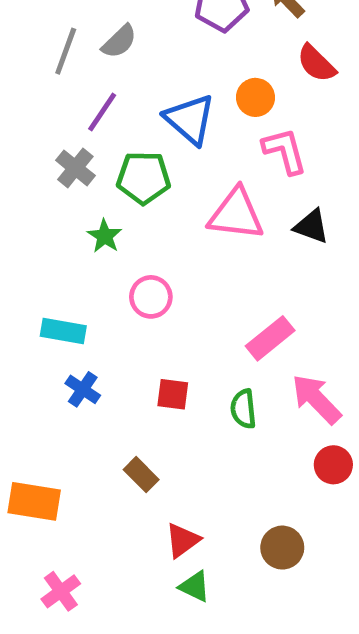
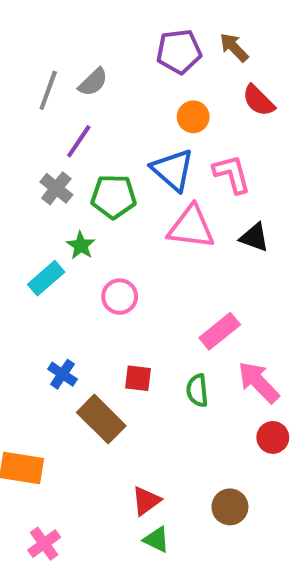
orange circle: (255, 97) -> (193, 117), moved
blue triangle: (190, 119) -> (173, 170), moved
cyan rectangle: (63, 331) -> (46, 278), moved, turned -51
brown rectangle: (141, 475) -> (101, 419), moved, size x1.6

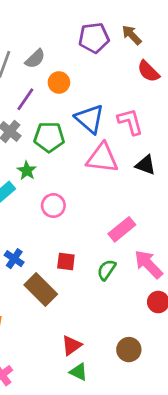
orange circle: (193, 117) -> (59, 82), moved
green semicircle: (197, 390) -> (106, 270), turned 40

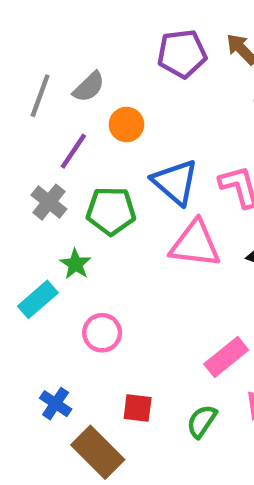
pink circle: (53, 206) -> (102, 333), moved

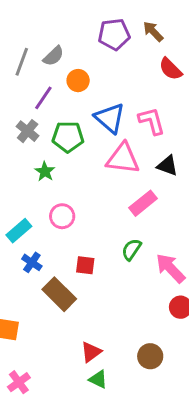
cyan rectangle: (38, 299) -> (19, 231), moved
pink rectangle: (226, 357) -> (143, 203), moved
green semicircle: (202, 421) -> (131, 249), moved

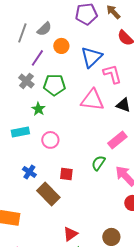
blue triangle: (110, 118) -> (91, 57), moved, turned 35
pink rectangle: (143, 203) -> (117, 140), moved
cyan rectangle: (19, 231) -> (20, 132), moved, turned 30

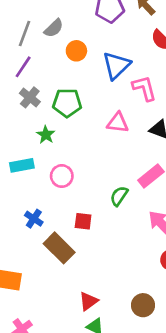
purple line: (37, 58) -> (23, 67), moved
pink triangle: (92, 100) -> (118, 123), size x0.7
green semicircle: (98, 163) -> (119, 196), moved

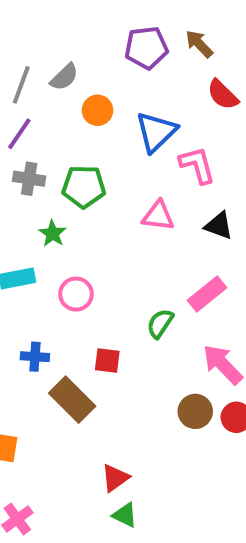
gray cross: (30, 97) -> (29, 179), turned -30
blue cross: (34, 219) -> (35, 357), turned -30
brown circle: (143, 305) -> (195, 411), moved

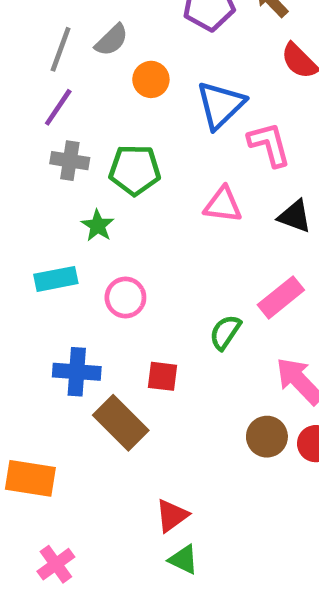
blue cross: (35, 357) -> (77, 372), size x1.4

